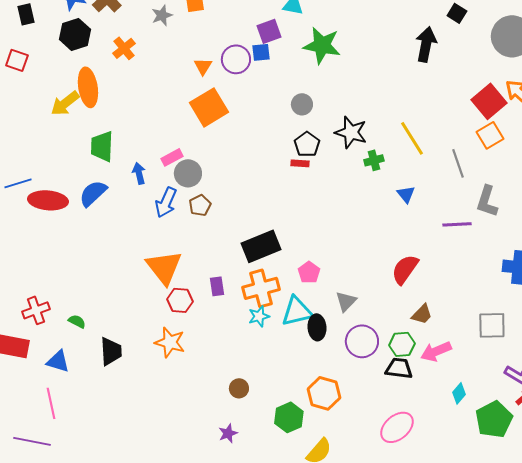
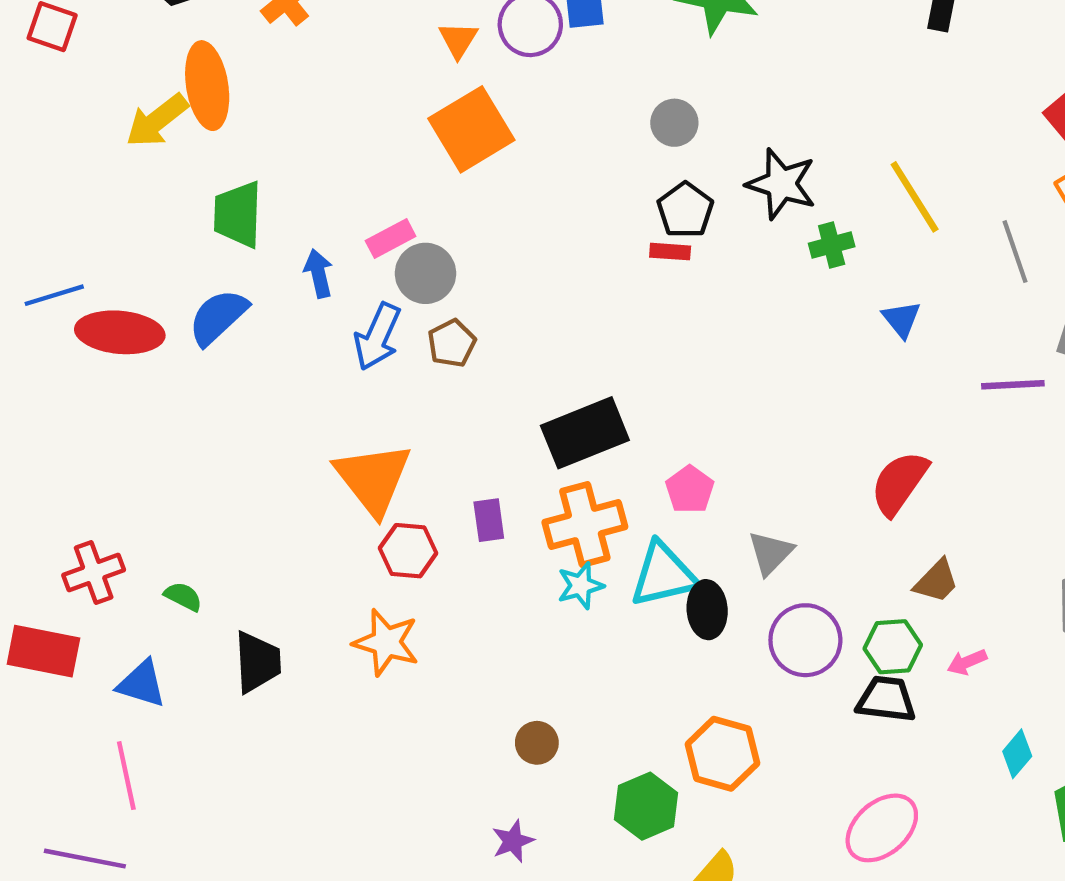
pink arrow: (436, 351) -> (967, 662), size x0.6

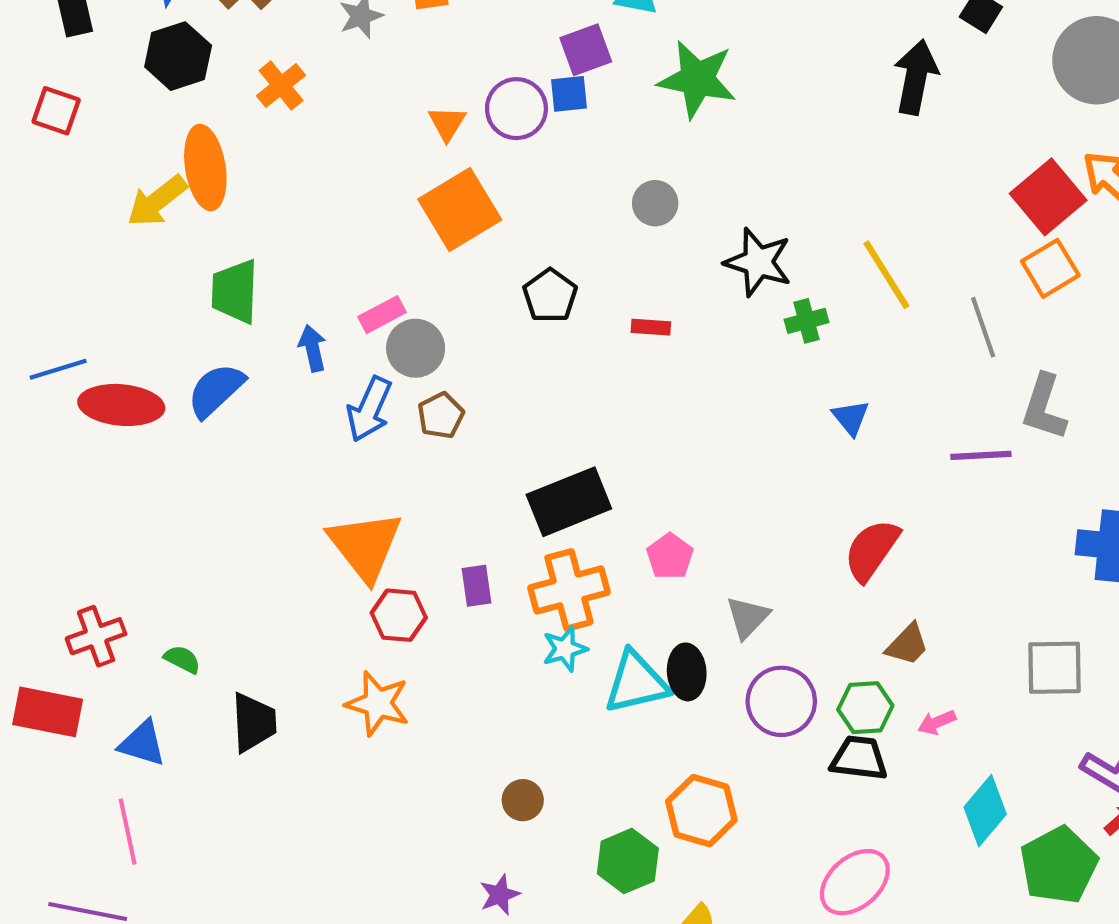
black pentagon: (685, 210) -> (550, 296), moved
blue triangle: (901, 319) -> (851, 418), moved
cyan triangle: (663, 575) -> (636, 682), moved
cyan diamond: (1017, 754) -> (985, 811), size x1.5

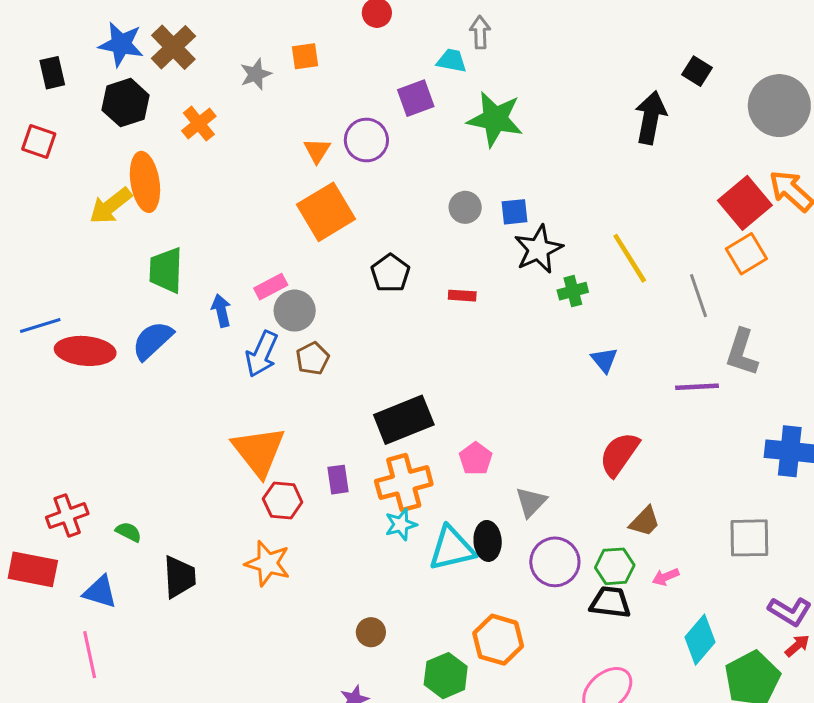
blue square: (569, 94) -> (515, 212), moved
black star: (758, 262) -> (538, 249), turned 30

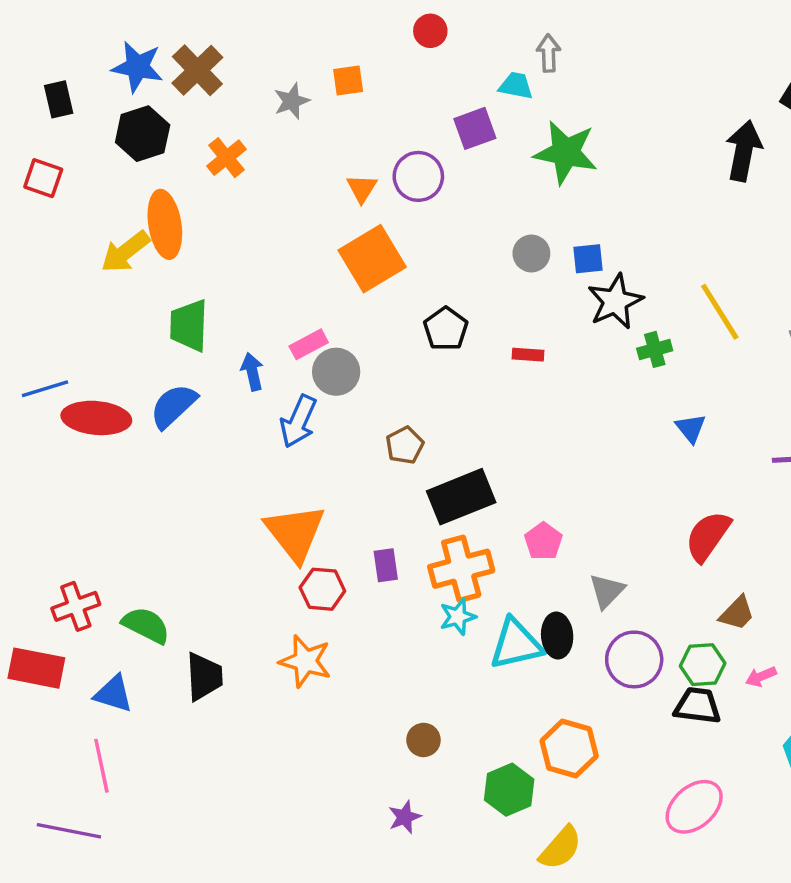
brown pentagon: (313, 358) -> (405, 445), moved
green semicircle: (129, 532) -> (146, 625), size x1.6

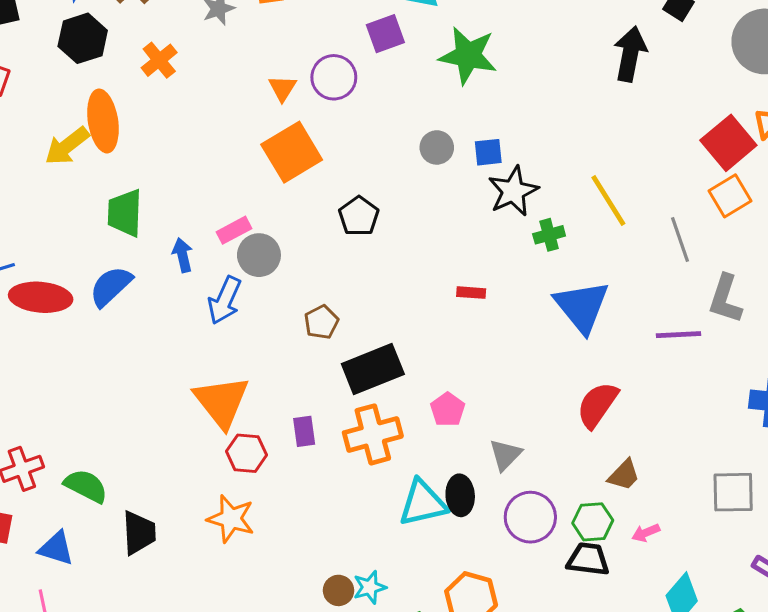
red rectangle: (528, 355) -> (471, 293), moved
blue triangle: (691, 428) -> (582, 307), size x2.0
cyan star: (458, 617) -> (370, 587), moved

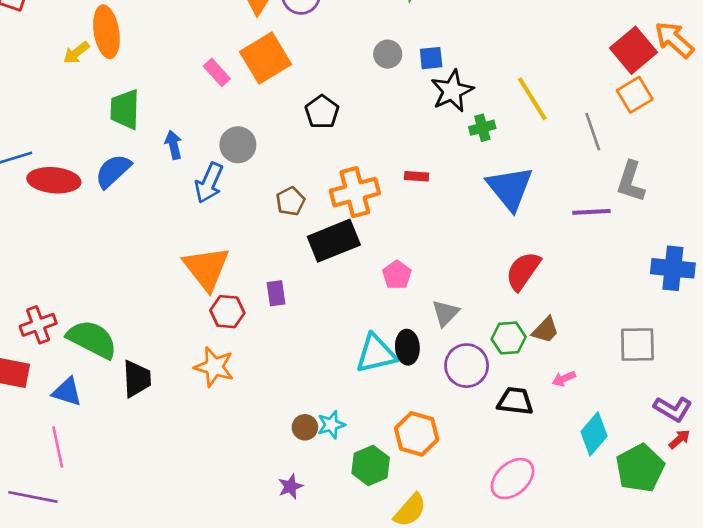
yellow arrow: (67, 146) -> (76, 53), size x0.7
pink rectangle: (234, 230) -> (217, 72), moved, turned 76
orange cross: (373, 434) -> (355, 192), moved
green semicircle: (86, 486) -> (92, 339), size x1.4
green hexagon: (593, 522) -> (509, 338), moved

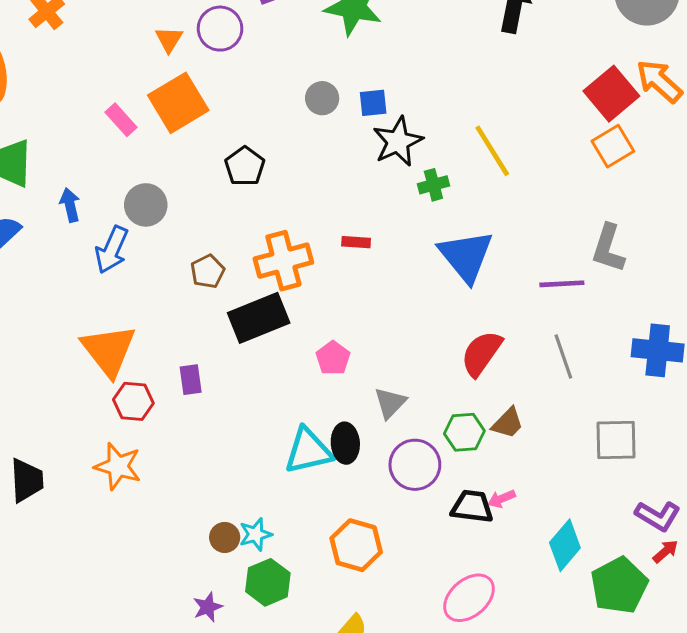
gray line: (593, 132) -> (563, 356), moved
pink arrow: (564, 379) -> (502, 499), moved
green hexagon: (371, 465) -> (268, 582), moved

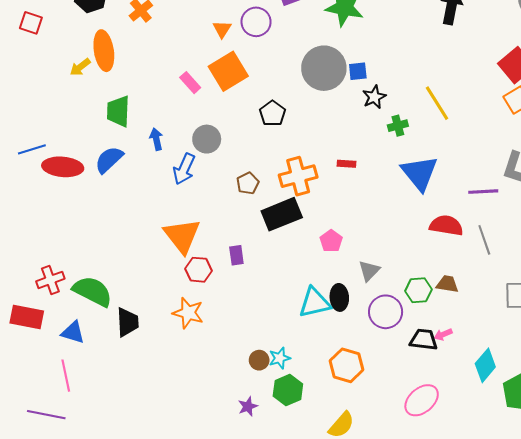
gray circle: (322, 98) -> (324, 68), size x2.0
black star: (398, 142) -> (374, 97), size x0.7
red semicircle: (481, 353) -> (446, 225), moved, turned 64
brown trapezoid: (508, 423) -> (447, 284), turned -125

